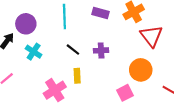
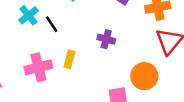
black line: (73, 50) -> (52, 24), moved

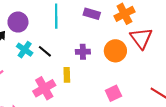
purple cross: (106, 39) -> (83, 52), moved
orange circle: (144, 76) -> (115, 51), moved

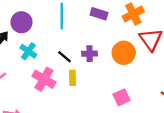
black line: (45, 51) -> (64, 57), moved
pink cross: (44, 88) -> (44, 79), moved, turned -30

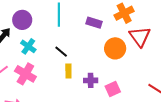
purple rectangle: (99, 14) -> (94, 23), moved
purple cross: (90, 54) -> (91, 80), moved
pink cross: (44, 79) -> (25, 74), moved

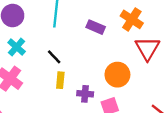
orange cross: (124, 13) -> (132, 19), turned -36
orange circle: (115, 48) -> (117, 75), moved

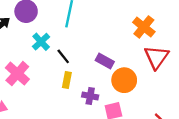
purple rectangle: (96, 27) -> (105, 61), moved
cyan cross: (17, 47) -> (41, 42), moved

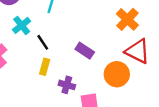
red triangle: (156, 57) -> (138, 51), turned -44
orange circle: (124, 80) -> (117, 74), moved

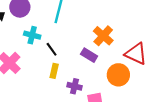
orange cross: (127, 19) -> (103, 36), moved
cyan cross: (22, 25) -> (32, 35), turned -35

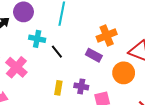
orange cross: (103, 36) -> (107, 35), turned 30
yellow rectangle: (54, 71) -> (58, 88), moved

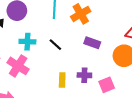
orange cross: (107, 35) -> (81, 14), moved
cyan cross: (37, 39) -> (27, 42), moved

